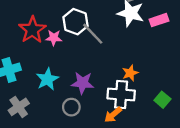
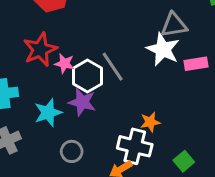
white hexagon: (75, 22) -> (87, 76), moved
purple star: (82, 83) -> (82, 102), moved

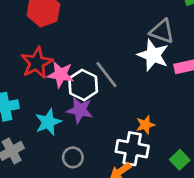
gray triangle: (174, 25) -> (162, 31), turned 32
pink star: (64, 63) -> (61, 75), size x1.4

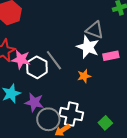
purple star: (80, 110) -> (34, 102), moved
orange star: (145, 125) -> (84, 76), moved
gray circle: (73, 157) -> (48, 119), moved, size x1.5

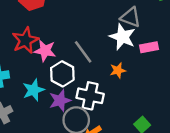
white hexagon: (37, 67) -> (62, 74), moved
purple star: (34, 102) -> (60, 100), turned -30
white cross: (71, 114) -> (90, 96), moved

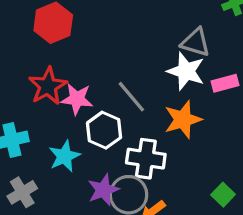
orange star: (118, 70) -> (183, 120), size x1.6
purple star: (60, 100) -> (103, 190), moved

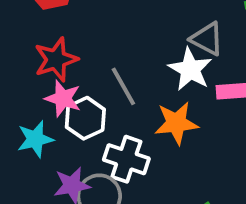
red star: (48, 86) -> (56, 60), moved
pink star: (77, 99) -> (63, 98), moved

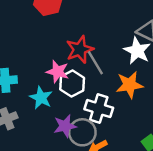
red star: (56, 60) -> (80, 49), moved
cyan star: (35, 139) -> (41, 98), turned -30

